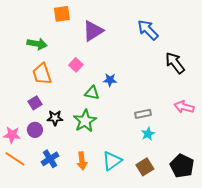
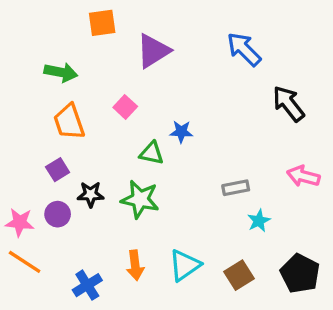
green star: (85, 121) -> (140, 199), turned -30
cyan star: (148, 134) -> (259, 221), moved
blue cross: (50, 159) -> (87, 285), moved

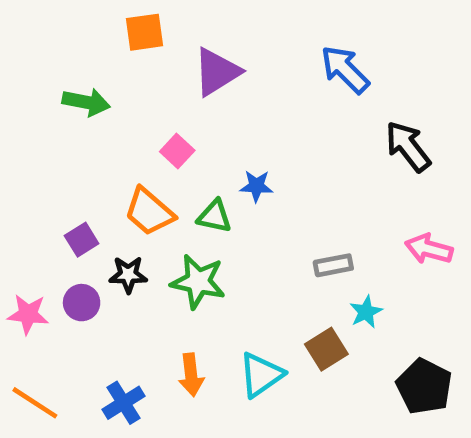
orange trapezoid: (69, 122) -> (149, 212), moved, turned -30
orange line: (25, 262) -> (35, 403), moved
brown square: (239, 275) -> (326, 349), moved

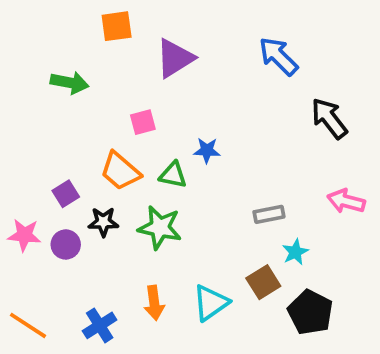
pink square: (177, 151) -> (143, 122), turned 32
pink star: (28, 314) -> (24, 235), moved
black pentagon: (424, 386) -> (310, 312), moved

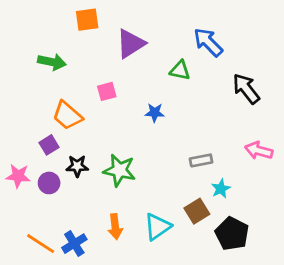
orange trapezoid: (120, 171) -> (67, 115), moved
green triangle: (173, 175) -> (180, 70), moved
orange line: (28, 325) -> (41, 244), moved

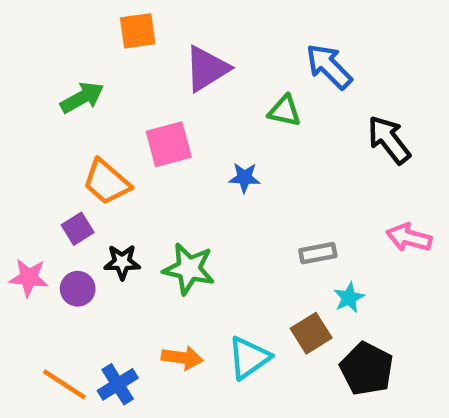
green arrow: (52, 62) -> (82, 98), turned -40
pink square: (107, 91) -> (169, 144), size x1.5
orange arrow: (115, 227) -> (182, 358), turned -75

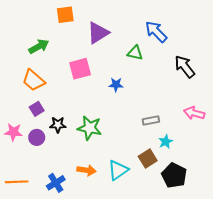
orange trapezoid: (107, 182) -> (34, 80), moved
orange line: (64, 384) -> (17, 182), moved, turned -35

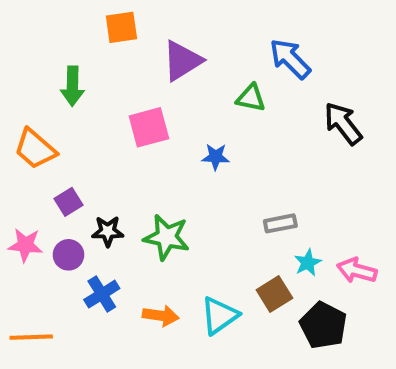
green arrow: (39, 47) -> (72, 86), turned 120
orange trapezoid: (34, 80) -> (35, 149), moved
pink arrow: (194, 113) -> (357, 271), moved
blue cross: (56, 183) -> (102, 294), moved

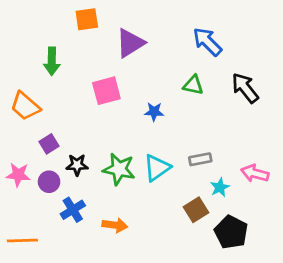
green triangle: (251, 98) -> (193, 85), moved
pink arrow: (357, 271) -> (255, 173), moved
cyan triangle: (219, 316) -> (157, 168), moved

